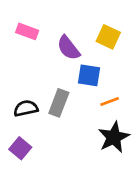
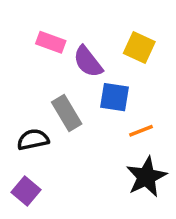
pink rectangle: (27, 31) -> (51, 42), moved
gray rectangle: (59, 103) -> (67, 113), moved, turned -52

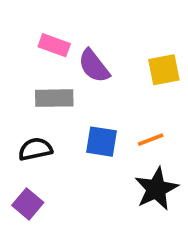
yellow square: (139, 48) -> (164, 70), moved, turned -36
blue square: (114, 97) -> (101, 142), moved
gray rectangle: (67, 113) -> (54, 98), moved, turned -60

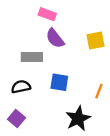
pink rectangle: (54, 45) -> (47, 14), moved
orange line: (151, 140) -> (99, 91), moved, turned -48
black star: (156, 189) -> (78, 119), moved

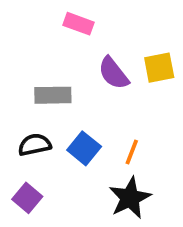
purple semicircle: (55, 38) -> (113, 73), moved
blue square: (59, 82) -> (84, 148), moved, turned 30
orange line: (99, 91) -> (132, 152), moved

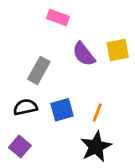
gray rectangle: (53, 95) -> (39, 70), turned -60
blue square: (84, 148) -> (62, 110), turned 35

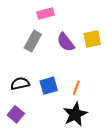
pink rectangle: (58, 17) -> (46, 14), turned -35
gray rectangle: (39, 70) -> (33, 41), moved

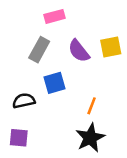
blue square: (49, 86) -> (54, 83), moved
purple square: (16, 114) -> (19, 138), turned -35

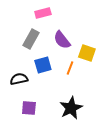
yellow square: (111, 47) -> (87, 53), moved, turned 30
orange line: (92, 106) -> (70, 68), moved
purple square: (19, 138) -> (29, 108), moved

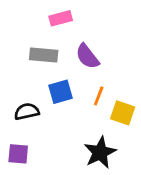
gray rectangle: (31, 39) -> (44, 55), turned 66
yellow square: (87, 53) -> (123, 113), moved
purple square: (29, 108) -> (18, 154), moved

